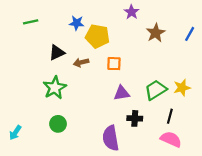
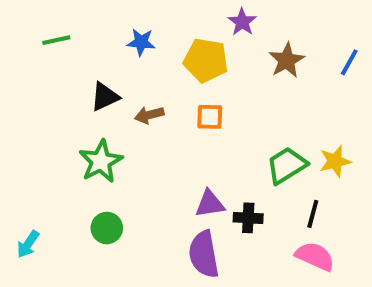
yellow pentagon: (97, 36) -> (206, 60), moved
purple triangle: (122, 93) -> (210, 204), moved

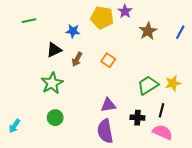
blue star: (141, 42) -> (73, 31), moved
yellow pentagon: (206, 60) -> (102, 18), moved
brown arrow: (149, 115) -> (77, 59), turned -48
orange square: (210, 117) -> (108, 60), turned 32
black cross: (248, 218) -> (137, 118), moved

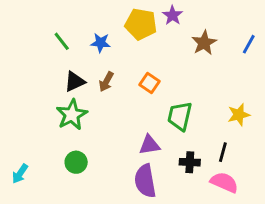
green line: (29, 21) -> (62, 41), moved, turned 64
black triangle: (54, 50) -> (75, 82), moved
green trapezoid: (148, 85) -> (180, 116), moved, turned -45

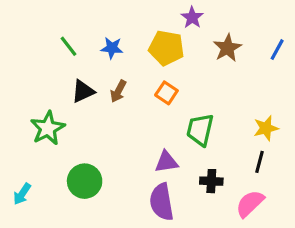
yellow pentagon: (141, 24) -> (166, 48), moved
green star: (72, 115) -> (48, 128), moved
black line: (223, 152) -> (259, 162), moved
green circle: (76, 162) -> (85, 181), size x1.4
pink semicircle: (224, 182) -> (250, 204), turned -68

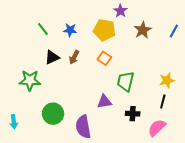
green star: (48, 128) -> (30, 80), turned 30
cyan arrow: (22, 194) -> (14, 122), turned -40
purple semicircle: (162, 202) -> (83, 127), moved

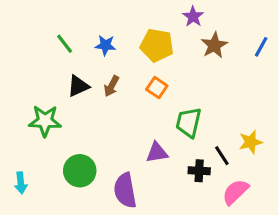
purple star: (120, 11) -> (193, 17), moved
yellow star: (167, 80) -> (251, 142), moved
black line: (163, 102) -> (222, 156), moved, turned -48

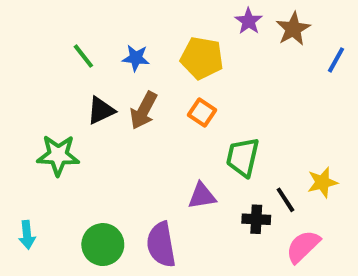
brown star: (214, 45) -> (293, 29), moved
brown arrow: (111, 86) -> (144, 110), size x1.4
green circle: (80, 171) -> (103, 245), moved

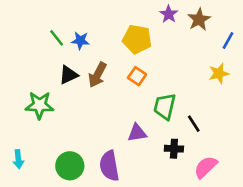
blue star: (136, 58) -> (80, 41), moved
yellow star: (322, 182) -> (219, 73), moved
black line: (285, 200) -> (194, 124), moved

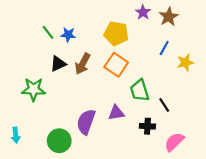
blue line: (228, 41) -> (164, 48), moved
orange square: (137, 76) -> (116, 65), size x1.5
green trapezoid: (165, 106) -> (140, 90), turned -30
purple semicircle: (109, 166) -> (86, 122), moved, turned 30

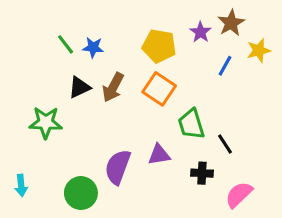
purple star: (143, 12) -> (200, 32), moved
yellow star: (185, 63) -> (259, 51), moved

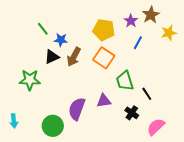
blue star: (93, 47) -> (61, 40), moved
blue line: (225, 66) -> (138, 43), moved
black cross: (202, 173) -> (132, 113), turned 32

